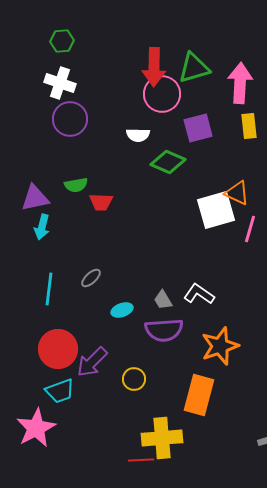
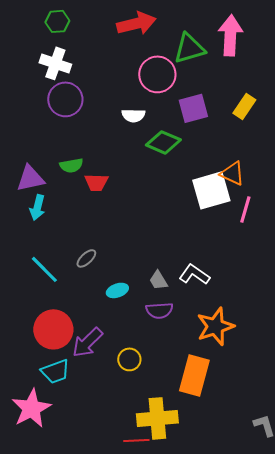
red arrow: (154, 67) -> (136, 23), moved, turned -105
pink arrow: (240, 83) -> (230, 35), moved
yellow rectangle: (249, 126) -> (244, 106), turned 40
cyan line: (49, 289) -> (44, 269), turned -52
purple semicircle: (164, 330) -> (159, 310), size x0.7

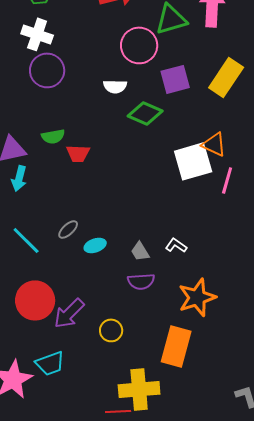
yellow rectangle: (244, 106) -> (226, 77), size x1.5
white L-shape: (194, 274) -> (176, 245), size x0.7
cyan ellipse: (117, 290) -> (95, 245), moved
cyan trapezoid: (55, 371) -> (50, 363), moved

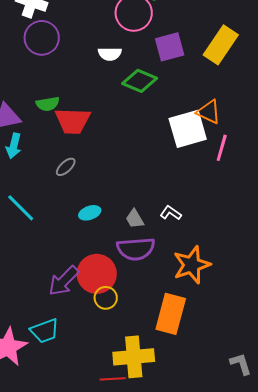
red trapezoid: (78, 153) -> (73, 121), size x1.5
gray ellipse: (68, 229) -> (66, 167), moved
purple semicircle: (141, 281) -> (136, 249), size x1.4
red circle: (35, 300) -> (97, 274), moved

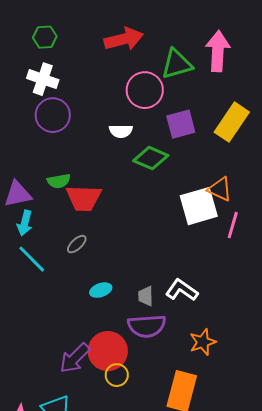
cyan line: (21, 208) -> (32, 259), moved
white L-shape: (171, 213) -> (182, 290), size x1.5
gray trapezoid: (135, 219) -> (146, 296), turned 30
orange star: (192, 265) -> (203, 342), size x0.7

